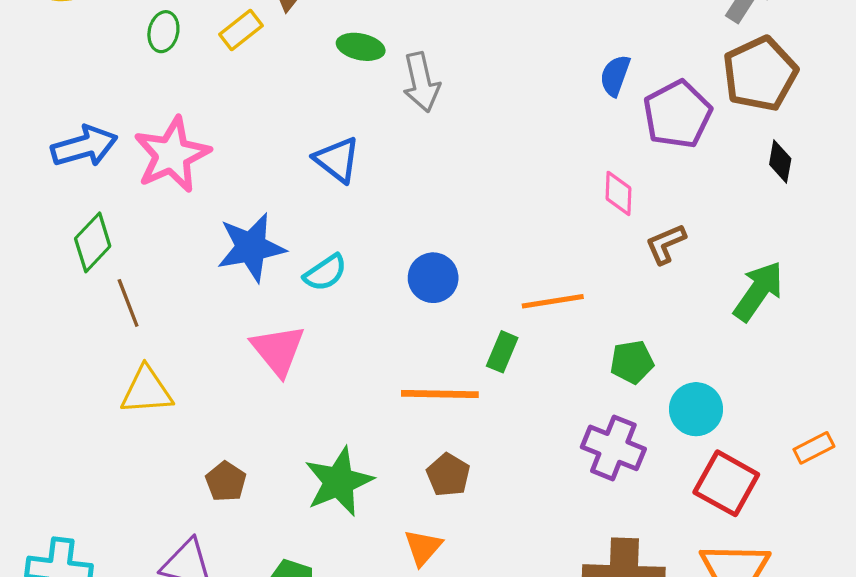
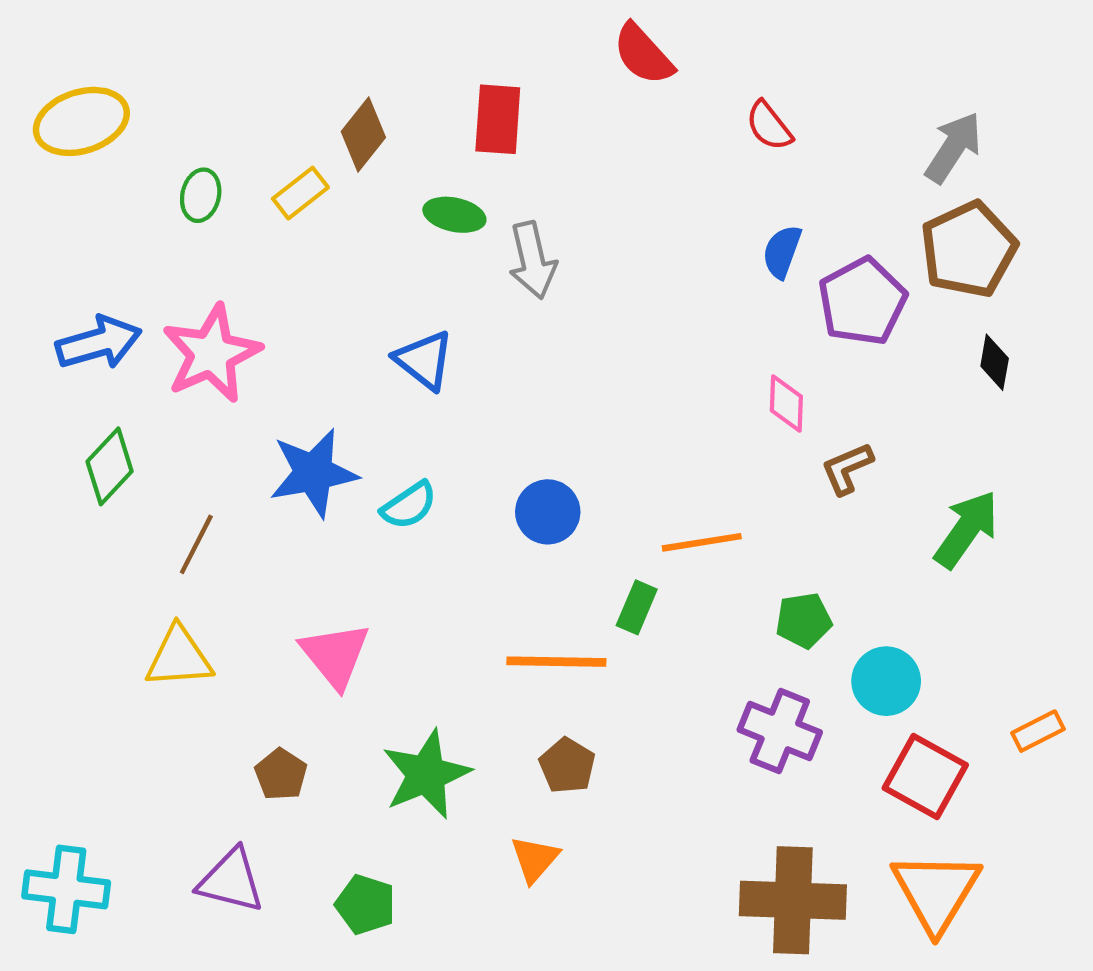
brown line: (128, 303) -> (196, 544), moved, turned 48
pink triangle: (278, 350) -> (335, 655), moved

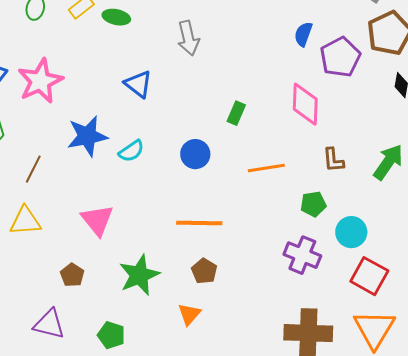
green ellipse: (454, 215) -> (116, 17), moved
pink diamond: (786, 403) -> (305, 104), size x1.6
brown L-shape: (847, 469) -> (333, 160), moved, turned -72
green rectangle: (637, 607) -> (236, 113), moved

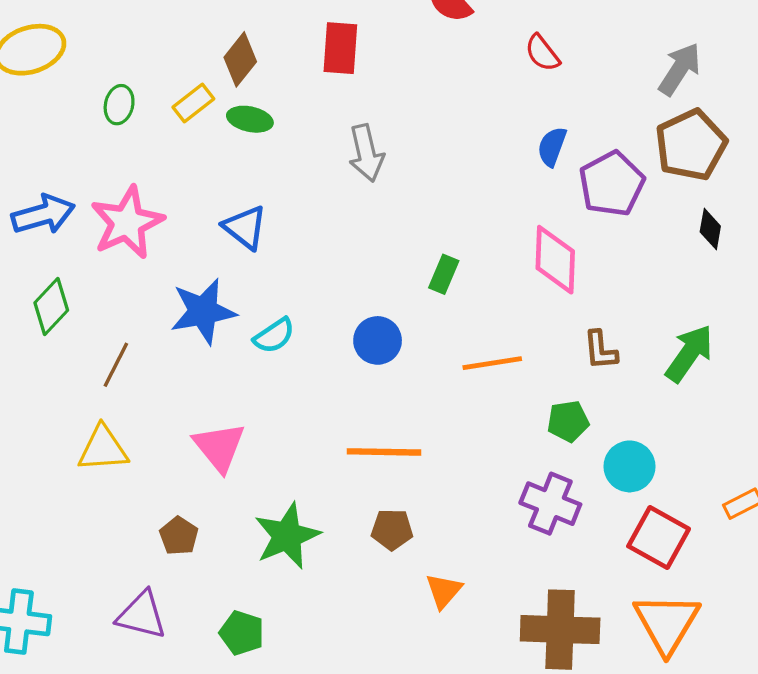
blue triangle: (138, 84) -> (245, 227), moved
brown pentagon: (204, 271) -> (392, 529), turned -30
orange triangle: (189, 314) -> (444, 591), moved

